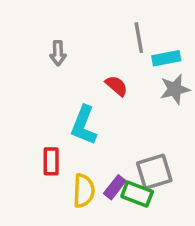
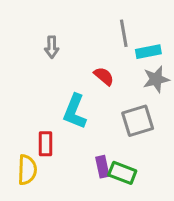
gray square: (154, 172) -> (138, 121), moved
purple rectangle: (115, 187) -> (102, 167), turned -50
yellow semicircle: (84, 191) -> (27, 170), moved

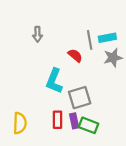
gray line: (124, 33) -> (90, 40), moved
gray square: (138, 121) -> (80, 98), moved
red rectangle: (46, 144) -> (57, 120), moved

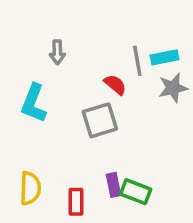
cyan L-shape: (54, 81) -> (34, 103), moved
gray square: (80, 98) -> (100, 120), moved
red rectangle: (57, 120) -> (76, 202), moved

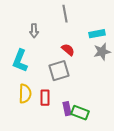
gray line: (137, 61) -> (65, 14), moved
yellow semicircle: (30, 188) -> (25, 94), moved
red rectangle: (76, 202) -> (45, 98), moved

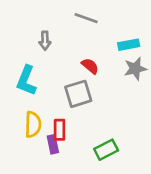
gray line: (65, 14) -> (86, 18), turned -60
purple rectangle: (67, 109) -> (53, 144), moved
green rectangle: (80, 113) -> (106, 150), turned -48

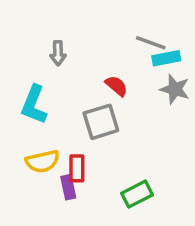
gray line: (86, 18) -> (151, 43), moved
gray star: (135, 69) -> (175, 89), turned 30
yellow semicircle: (33, 124) -> (43, 161), turned 75

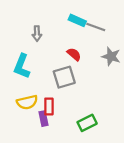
cyan rectangle: (166, 58) -> (77, 20), moved, turned 35

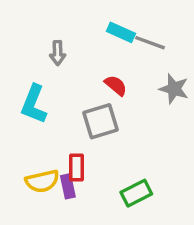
yellow semicircle: (27, 102) -> (42, 181), moved

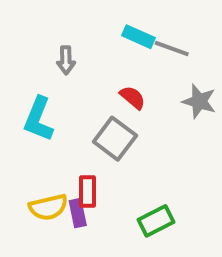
gray square: (100, 121) -> (115, 139), turned -36

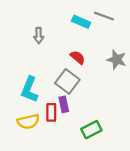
gray line: (172, 48) -> (104, 16), moved
cyan L-shape: (39, 119) -> (29, 89), moved
purple rectangle: (78, 213) -> (64, 104), moved

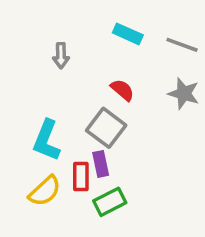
gray line: (104, 16) -> (182, 45), moved
yellow semicircle: (28, 122) -> (45, 191), turned -30
green rectangle: (91, 130) -> (110, 202), moved

